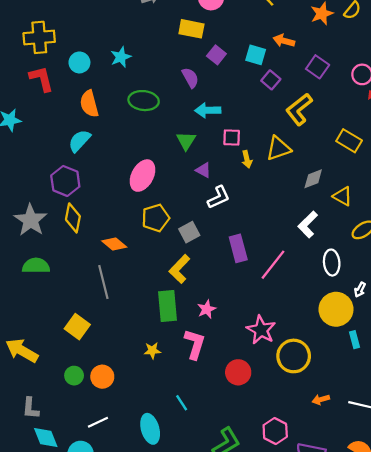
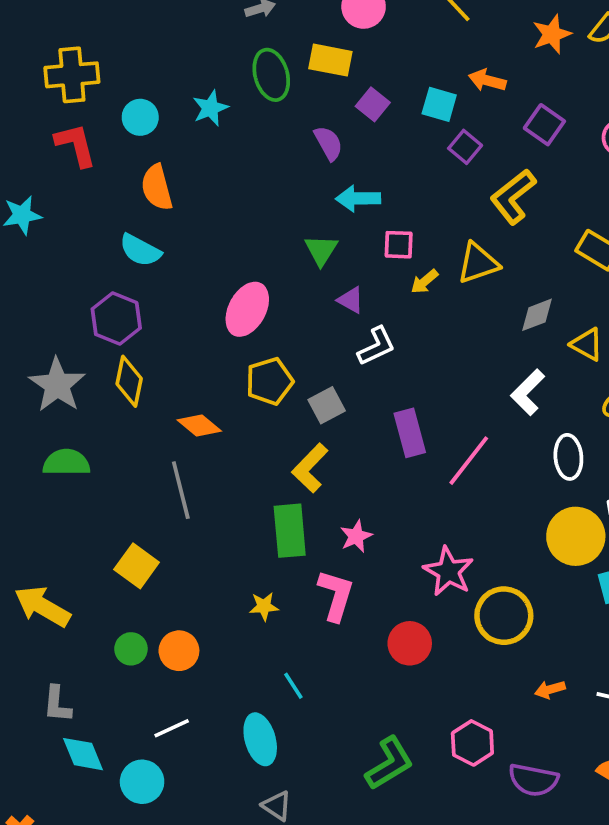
green ellipse: (144, 101) -> (271, 75), moved, turned 68
cyan semicircle: (79, 141) -> (140, 250), turned -105
yellow arrow: (247, 159) -> (424, 282), turned 63
cyan line: (182, 403) -> (293, 686), moved

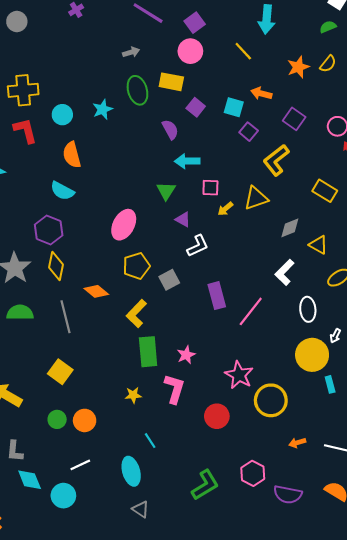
yellow L-shape: (310, 468) -> (136, 314), moved
gray line: (181, 490) -> (66, 317), moved

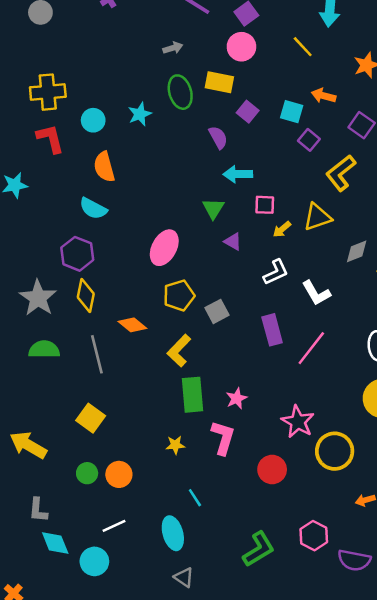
white L-shape: (198, 246) -> (276, 272), moved
white L-shape: (285, 272) -> (316, 293), moved, turned -75

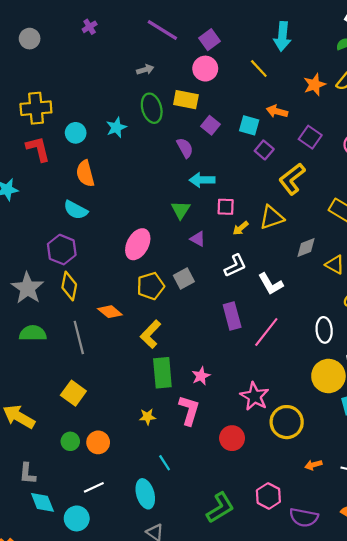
gray square: (217, 311) -> (184, 279), moved

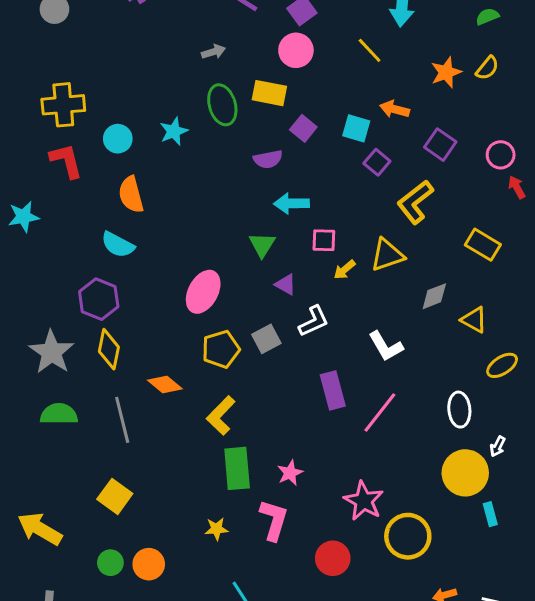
purple semicircle: (185, 148) -> (268, 159), turned 108
white L-shape: (235, 266) -> (314, 321), moved

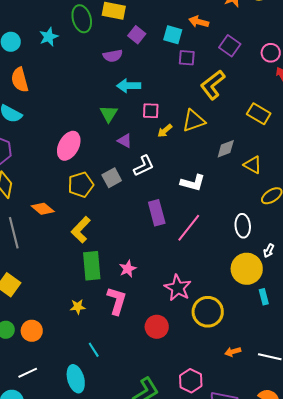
purple square: (377, 162) -> (187, 58), turned -36
white L-shape: (386, 346) -> (193, 183), turned -45

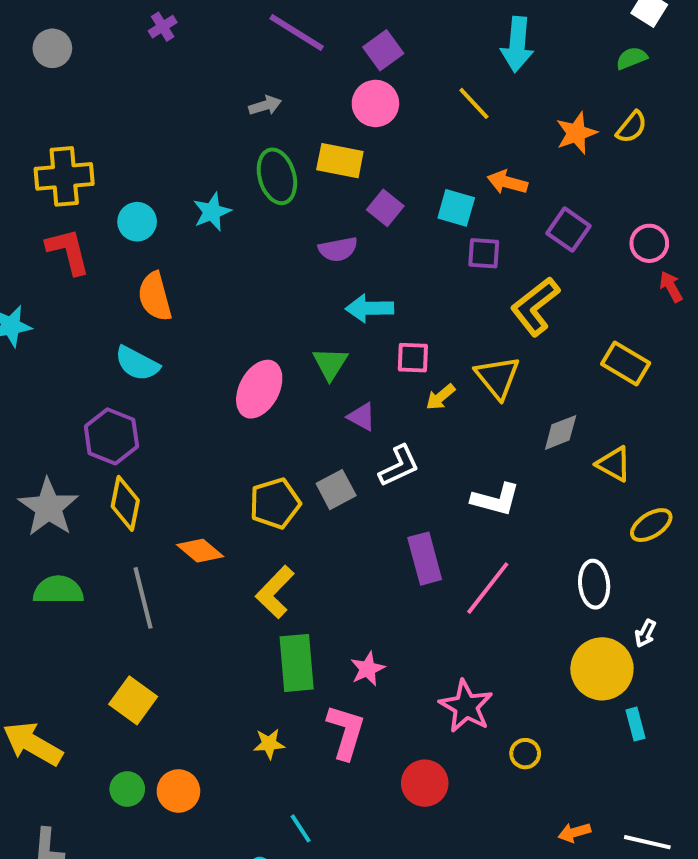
yellow triangle: (194, 121) -> (498, 377), turned -50
pink ellipse: (69, 146) -> (259, 389), moved
yellow circle: (208, 312) -> (525, 754), size x0.5

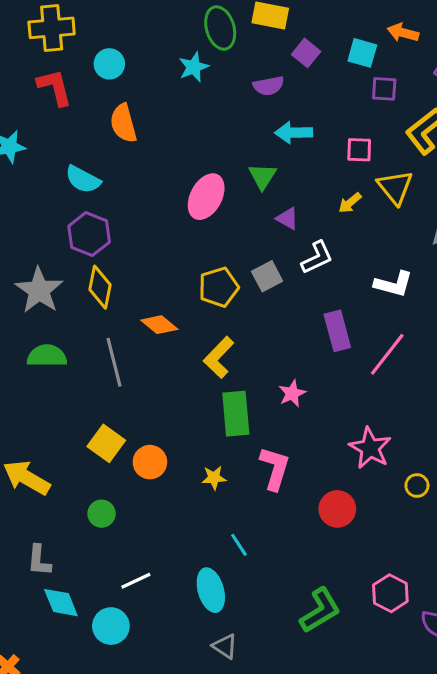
cyan star: (212, 212) -> (194, 67), moved
pink square: (413, 358) -> (359, 150), moved
cyan semicircle: (137, 364) -> (83, 179), moved
pink star: (368, 669) -> (292, 393), moved
orange circle: (178, 791) -> (150, 462), moved

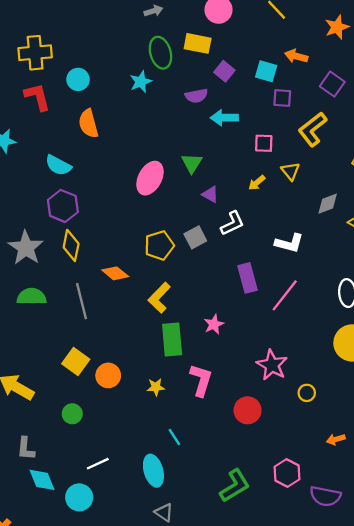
cyan arrow: (294, 133) -> (224, 118), moved
yellow triangle: (395, 187) -> (290, 171), size x0.7

